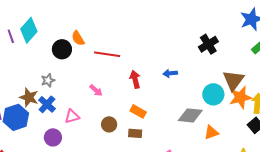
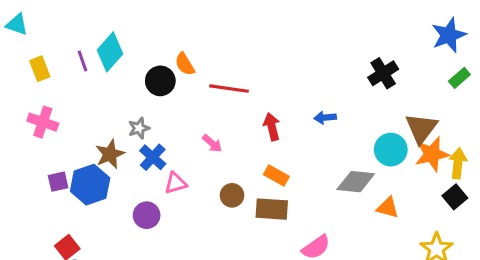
brown star: (29, 97) -> (110, 154), turned 30
blue cross: (47, 104) -> (153, 157), moved
orange triangle: (211, 132) -> (388, 208), turned 35
brown rectangle: (135, 133) -> (272, 209), size x1.5

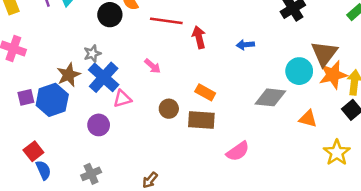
red arrow: (272, 127) -> (199, 37), moved
blue cross: (153, 157) -> (104, 77), size x1.4
orange triangle: (388, 208) -> (308, 119), moved

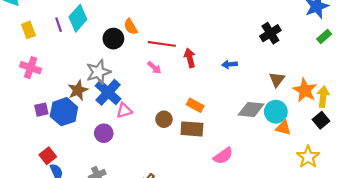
gray star: (92, 54) -> (98, 72), size x1.6
brown triangle: (324, 54) -> (277, 79), moved, size x0.7
pink arrow: (153, 66) -> (154, 68), moved
cyan circle: (299, 71) -> (276, 112), moved
orange star: (333, 75) -> (305, 90), turned -30

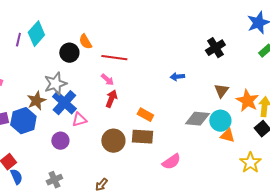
purple line: (59, 25) -> (18, 40), turned 32
red arrow: (190, 58) -> (111, 99), moved, turned 36
brown circle: (164, 119) -> (113, 141), moved, size x1.5

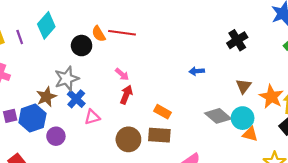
purple line: (18, 40) -> (20, 37), moved, turned -32
red line: (114, 58) -> (122, 33), moved
blue cross: (64, 103) -> (76, 99), size x0.7
gray diamond: (197, 119) -> (218, 116), turned 35
purple circle: (60, 141) -> (56, 136), moved

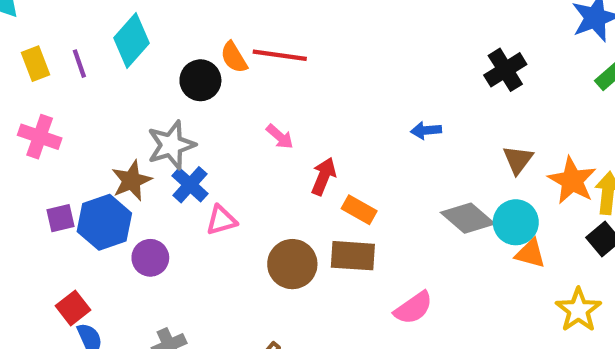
red arrow: (126, 95) -> (324, 176), moved

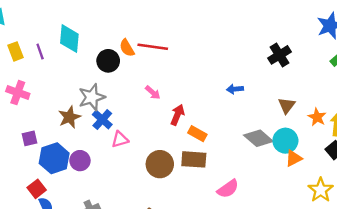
cyan diamond: (132, 41) -> (69, 39), turned -36
orange star: (572, 181) -> (317, 117), size x0.7
blue hexagon: (104, 222) -> (54, 158), moved
orange triangle: (530, 254) -> (294, 158), turned -42

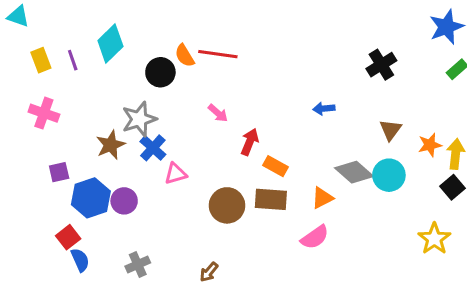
cyan diamond: (69, 39) -> (110, 43), turned 40
orange star: (317, 117) -> (430, 145), turned 30
orange triangle: (294, 158) -> (322, 198), moved

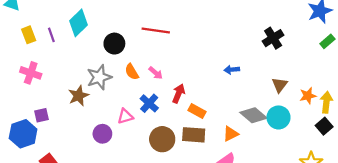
orange semicircle: (185, 56) -> (132, 72), moved
blue cross: (153, 148) -> (149, 103), moved
blue hexagon: (91, 198) -> (23, 134), moved
purple circle: (124, 201) -> (102, 134), moved

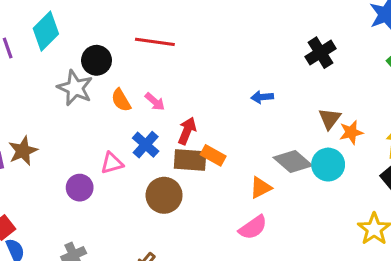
gray star: (99, 77) -> (75, 88), moved, turned -30
brown star: (79, 96) -> (23, 151), moved
orange star: (308, 96) -> (351, 132), moved
brown rectangle: (194, 135) -> (190, 160), moved

